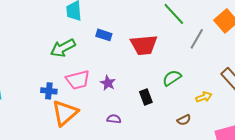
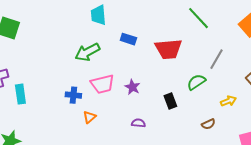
gray line: (197, 39) -> (216, 59), moved
orange triangle: (65, 113) -> (89, 117), size x0.5

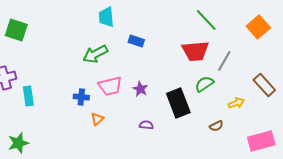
red trapezoid: (168, 49) -> (195, 51), moved
black rectangle: (170, 101) -> (178, 103), size x1.8

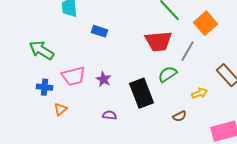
orange square: (258, 27) -> (206, 23), moved
green arrow: (95, 54) -> (42, 50), moved, turned 60

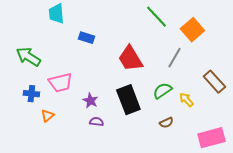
red trapezoid: (158, 41) -> (130, 59), moved, turned 64
green semicircle: (168, 74) -> (162, 91), moved
purple star: (104, 79) -> (90, 101), moved
yellow arrow: (200, 93) -> (186, 100), turned -112

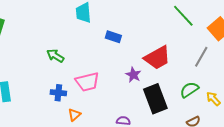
green arrow: (28, 57) -> (55, 56), size x0.7
red trapezoid: (130, 59) -> (157, 58), turned -88
purple star: (90, 101) -> (133, 75), moved

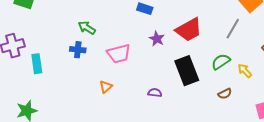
purple star: (133, 75) -> (157, 39), moved
blue cross: (58, 93) -> (78, 50), moved

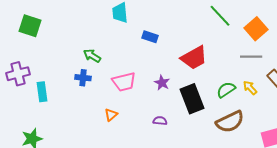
gray line: (233, 29) -> (251, 57), moved, turned 60
purple star: (157, 39) -> (162, 83), moved
yellow arrow: (245, 71) -> (250, 88), moved
brown semicircle: (225, 94) -> (230, 122), size x2.0

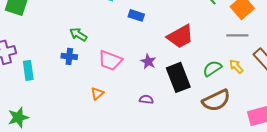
pink trapezoid: (124, 82) -> (110, 60), turned 35

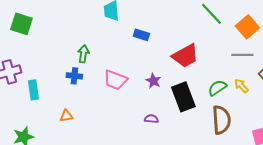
green arrow: (78, 34) -> (83, 54), turned 66
orange triangle: (97, 93) -> (66, 116), moved, turned 32
brown semicircle: (216, 100) -> (221, 120), turned -68

